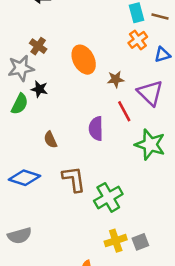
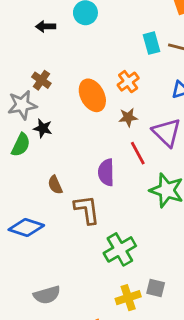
orange cross: (138, 40) -> (128, 82), moved
brown L-shape: (74, 179) -> (87, 210), moved
gray semicircle: (20, 236) -> (47, 295), moved
gray square: (140, 242) -> (156, 288), moved, turned 35

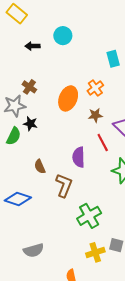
orange ellipse: (92, 95) -> (68, 98), turned 50
brown L-shape: (87, 210) -> (64, 185), turned 30

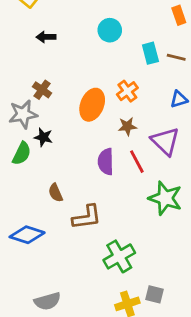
cyan circle: (63, 36) -> (110, 30), moved
purple semicircle: (79, 157) -> (106, 162), moved
brown L-shape: (64, 185) -> (87, 217), turned 60

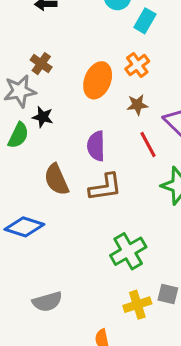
cyan rectangle: (150, 53) -> (145, 21), moved, turned 45
purple semicircle: (106, 162) -> (96, 146), moved
brown semicircle: (56, 193) -> (56, 180), size x1.5
brown L-shape: (87, 217) -> (105, 187), moved

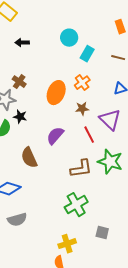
purple semicircle: (96, 146) -> (55, 136), turned 42
brown L-shape: (105, 187) -> (81, 169), moved
gray semicircle: (47, 302) -> (17, 220), moved
yellow cross: (137, 305) -> (67, 244), moved

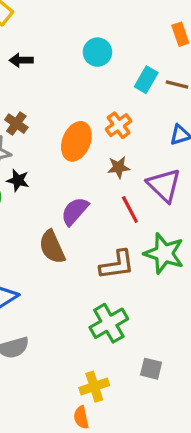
cyan rectangle: (87, 54) -> (146, 80), moved
brown semicircle: (29, 158) -> (52, 247), moved

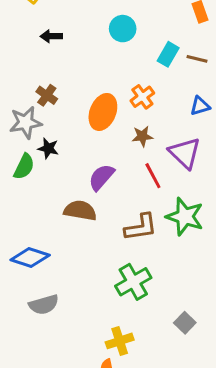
brown semicircle: (52, 247) -> (80, 211), turned 124
gray square: (151, 369) -> (185, 323), moved, turned 30

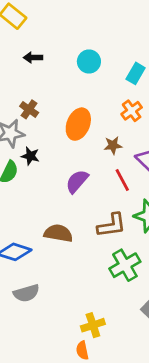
cyan circle: (123, 29) -> (89, 61), moved
orange cross: (142, 97) -> (132, 111), moved
brown semicircle: (80, 211) -> (58, 233), moved
green cross: (133, 282) -> (125, 265), moved

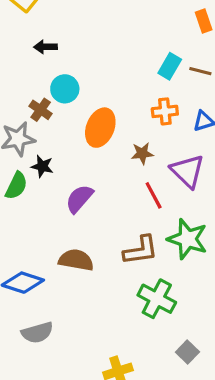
cyan circle: (89, 61) -> (65, 89), moved
orange cross: (132, 111) -> (165, 111), turned 30
purple semicircle: (77, 181) -> (79, 199), moved
green cross: (125, 265) -> (157, 299), turned -32

